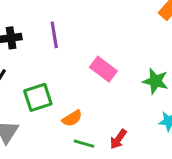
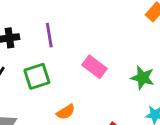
green square: (38, 97) -> (37, 76), moved

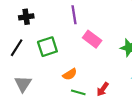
purple line: (49, 35) -> (74, 15), moved

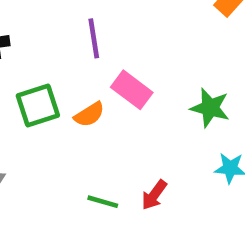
orange semicircle: (70, 74) -> (89, 114), moved

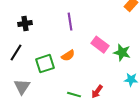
pink rectangle: (132, 90) -> (100, 45), moved
green square: (38, 106) -> (45, 64), moved

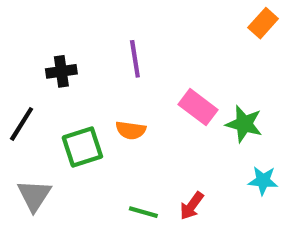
black cross: (25, 24) -> (61, 71), moved
orange semicircle: (68, 56) -> (131, 130), turned 40

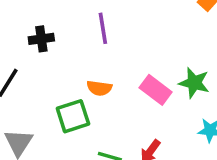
pink rectangle: (198, 107) -> (156, 90), moved
green square: (82, 147) -> (73, 116), moved

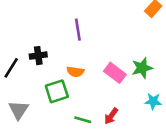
black cross: (41, 39) -> (38, 56), moved
green star: (194, 83) -> (142, 68), turned -30

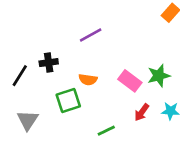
purple line: (78, 30) -> (91, 35), turned 70
red arrow: (111, 116) -> (142, 112), moved
green line: (83, 120) -> (106, 131), moved, turned -42

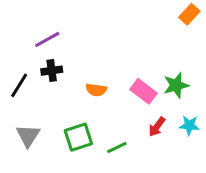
purple line: (91, 35) -> (47, 39), moved
green square: (68, 101) -> (78, 137), moved

